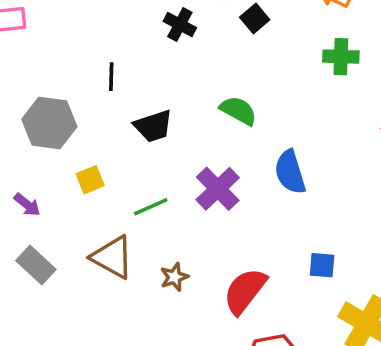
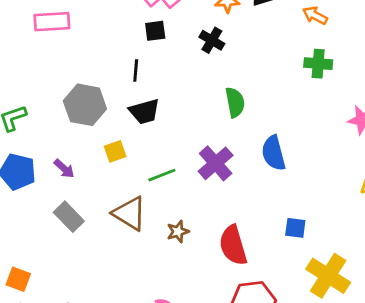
black square: (255, 18) -> (155, 31), moved, turned 30
black cross: (180, 24) -> (212, 40), moved
green semicircle: (238, 111) -> (235, 102), turned 48
black trapezoid: (153, 126) -> (144, 111), moved
red semicircle: (245, 291) -> (233, 245), turned -57

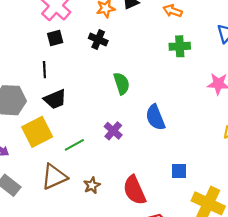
yellow square: (115, 151) -> (37, 132), size x1.8
purple cross: (216, 163) -> (113, 131), size x0.7
brown triangle: (130, 213) -> (54, 177), turned -48

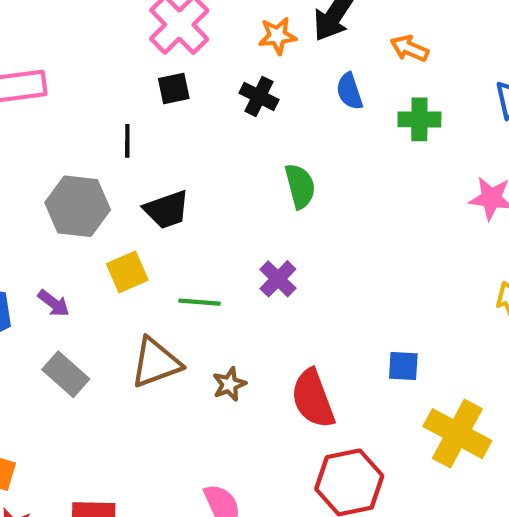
black line: (44, 70) -> (127, 141), moved
blue semicircle: (155, 117) -> (350, 91), moved, size x0.7
yellow square: (37, 132) -> (127, 272), size x0.7
green line: (74, 145) -> (199, 302), turned 30

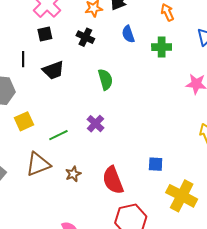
orange arrow: (409, 48) -> (167, 12), moved, turned 42
black trapezoid: (167, 210) -> (53, 70), moved
green line: (199, 302) -> (58, 135), turned -30

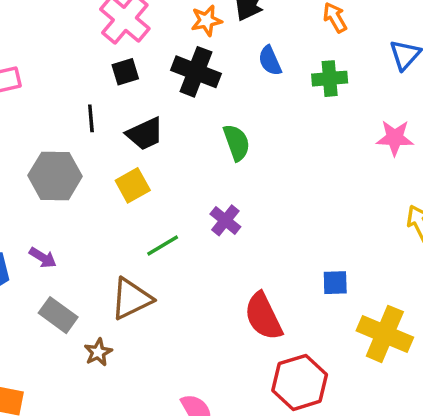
black cross: (85, 37) -> (196, 72), size x1.5
yellow square: (24, 121) -> (133, 185), moved
brown star: (73, 174) -> (98, 352), moved

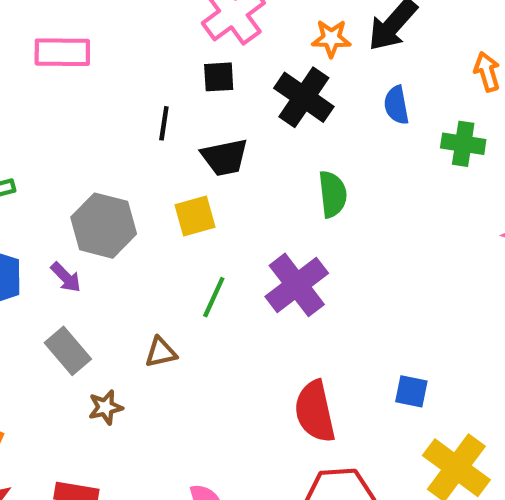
gray hexagon: (55, 176) -> (104, 226), moved
purple cross: (225, 220) -> (297, 285), size x1.6
green line: (163, 246) -> (214, 297), turned -48
brown triangle: (131, 299) -> (161, 352), size x0.6

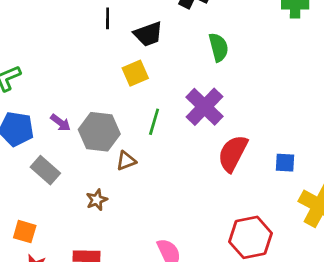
gray hexagon: (104, 226) -> (99, 132), moved
gray rectangle: (68, 351) -> (45, 170), moved
red semicircle: (315, 411) -> (233, 153), moved, turned 48

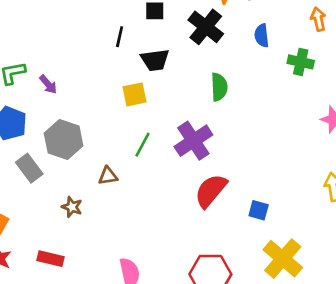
purple arrow: (60, 123) -> (48, 84), moved
gray hexagon: (99, 132) -> (64, 139), moved
brown star: (97, 200) -> (72, 207), turned 30

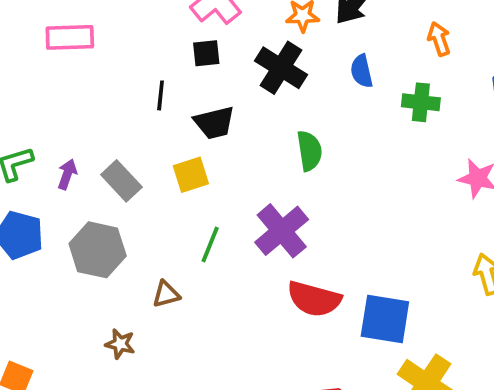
purple arrow: (48, 84) -> (67, 174), turned -114
gray rectangle: (29, 168) -> (121, 181), moved
red semicircle: (211, 191) -> (314, 299), turned -108
blue square: (259, 210) -> (385, 319), size x1.8

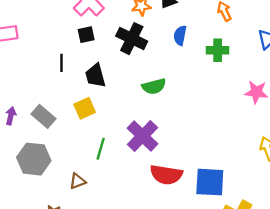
blue semicircle: (362, 71) -> (180, 35), turned 30
black trapezoid: (214, 123) -> (95, 76), turned 95
green semicircle: (309, 151) -> (154, 86), turned 90

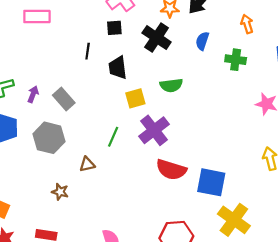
yellow square: (85, 108) -> (135, 98), moved

